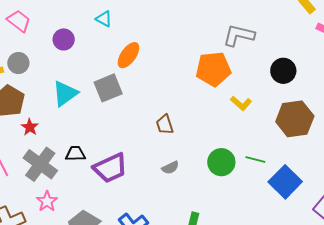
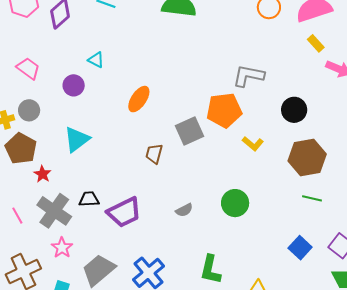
cyan triangle: (104, 19) -> (96, 60), moved
gray square: (108, 88) -> (190, 131), moved
brown trapezoid: (165, 125) -> (154, 154), moved, turned 35
green line: (255, 159) -> (312, 198), moved
blue square: (285, 182) -> (300, 248), moved, size x0.7

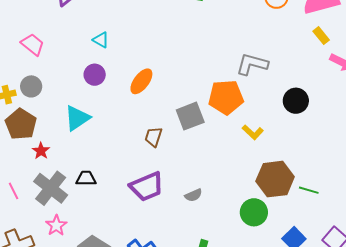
purple circle: (74, 85) -> (95, 75), moved
brown hexagon: (307, 158) -> (275, 179), moved
green circle: (235, 203) -> (254, 212), moved
gray semicircle: (184, 210) -> (193, 195), moved
purple trapezoid: (124, 212) -> (147, 187), moved

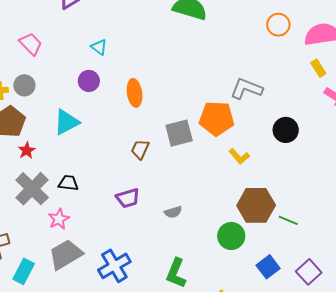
orange ellipse: (141, 81) -> (135, 93), turned -52
purple trapezoid: (147, 187) -> (128, 198), size x0.7
pink star: (56, 225) -> (59, 219), moved

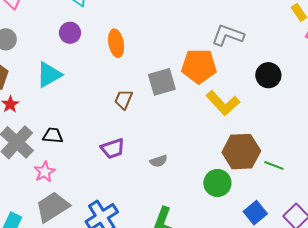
yellow L-shape: (239, 156) -> (223, 103), size x1.6

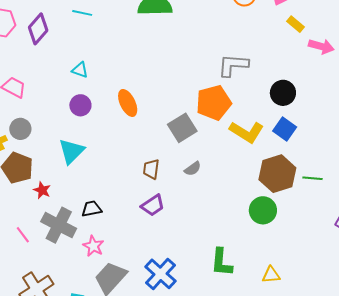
brown trapezoid: (124, 99) -> (151, 169), moved
gray semicircle: (159, 161) -> (193, 169), moved
blue square: (255, 213) -> (285, 129), moved

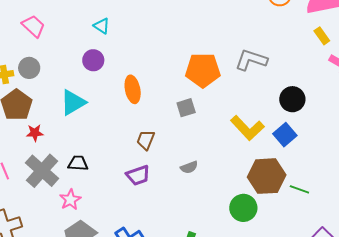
orange ellipse: (128, 103) -> (133, 89), moved
orange pentagon: (214, 103) -> (203, 70), moved
gray square: (182, 128) -> (186, 108), size x0.7
gray semicircle: (193, 169) -> (189, 167), moved
red star: (42, 190) -> (35, 133), turned 30

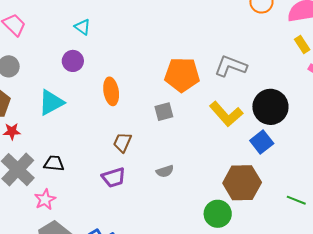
black circle: (292, 99) -> (270, 107), size x1.4
yellow L-shape: (247, 128) -> (226, 114), moved
green line: (299, 189) -> (296, 200), moved

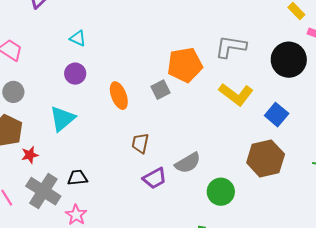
black circle: (270, 107) -> (289, 60), moved
gray square: (164, 112) -> (161, 90), moved
gray semicircle: (165, 171) -> (188, 163), size x1.5
purple trapezoid: (114, 177) -> (155, 178), moved
green circle: (218, 214) -> (221, 192), moved

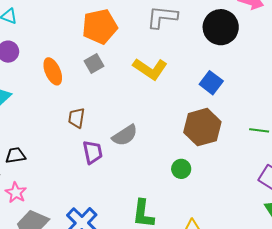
orange pentagon: (185, 65) -> (100, 27), moved
yellow L-shape: (236, 94) -> (150, 69), moved
purple trapezoid: (155, 178) -> (93, 152), turned -70
green circle: (221, 192) -> (181, 169), moved, size x0.7

